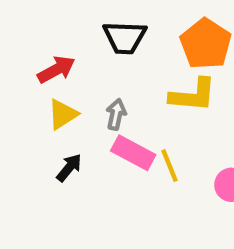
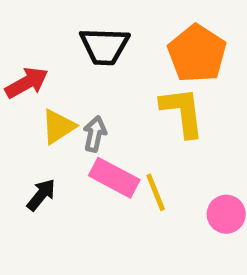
yellow L-shape: (193, 95) -> (182, 112), turned -102
yellow triangle: (63, 114) -> (58, 127), moved

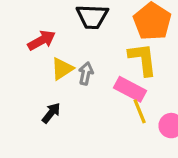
pink rectangle: (114, 178) -> (130, 89), moved
yellow line: (156, 192) -> (140, 111), moved

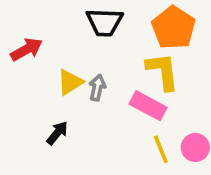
red arrow: (42, 40) -> (26, 49), moved
yellow line: (140, 111) -> (161, 149), moved

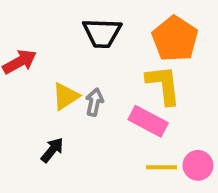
yellow line: (161, 149) -> (162, 167), turned -68

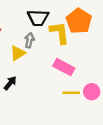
yellow L-shape: (163, 85) -> (59, 33), moved
gray arrow: (94, 102) -> (29, 40), moved

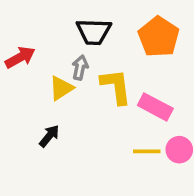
yellow L-shape: (59, 33) -> (116, 86), moved
pink rectangle: (64, 67) -> (155, 107), moved

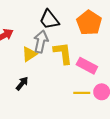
black trapezoid: (94, 32) -> (49, 20), turned 50
gray arrow: (80, 68) -> (41, 42), size x1.5

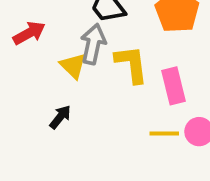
yellow triangle: (29, 54) -> (73, 66), turned -42
pink rectangle: (87, 66) -> (173, 86), turned 48

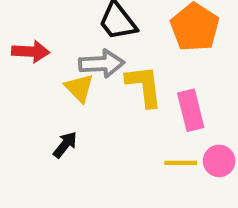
red arrow: (29, 33) -> (31, 51), turned 32
gray arrow: (93, 44) -> (102, 64), turned 75

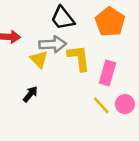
pink rectangle: (191, 110) -> (108, 73), turned 30
yellow line: (181, 163) -> (101, 105), turned 48

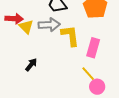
yellow triangle: (39, 59) -> (26, 27), moved
pink circle: (125, 104) -> (97, 87), moved

